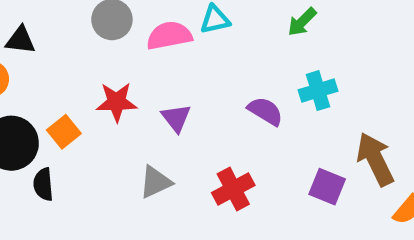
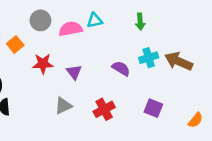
green arrow: (302, 22) -> (140, 22), turned -49
orange square: (64, 132) -> (15, 44), moved
brown arrow: (375, 159) -> (179, 61), moved, turned -40

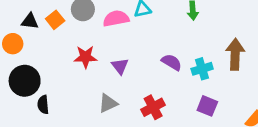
orange square: (15, 44) -> (55, 20), moved
cyan cross: (149, 58) -> (202, 69), moved
brown arrow: (179, 61) -> (235, 54), turned 68

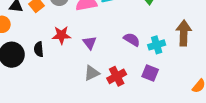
gray triangle: (108, 103) -> (92, 73), moved
black semicircle: (43, 105) -> (39, 49), moved
purple square: (207, 106) -> (150, 73), moved

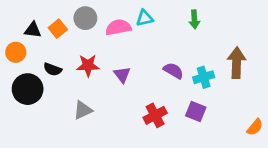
black semicircle: (39, 49) -> (53, 69), moved, turned -64
gray triangle: (92, 73) -> (83, 110), moved

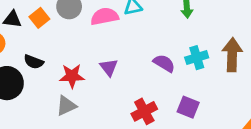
red star: (88, 65) -> (72, 76), moved
cyan cross: (204, 77) -> (197, 58), moved

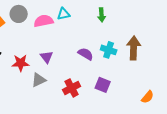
cyan cross: (197, 58) -> (109, 50), turned 35
gray triangle: (66, 106) -> (39, 80), moved

